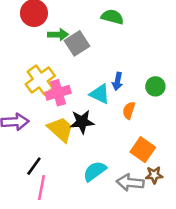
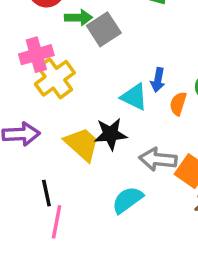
pink cross: (58, 93) -> (36, 55), moved
orange semicircle: (129, 110) -> (178, 104), moved
black line: (34, 166) -> (46, 193), turned -48
gray arrow: (130, 183) -> (158, 159), moved

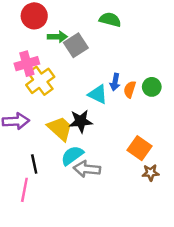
orange semicircle: (178, 104) -> (130, 89), moved
gray arrow: (158, 159) -> (87, 169), moved
cyan semicircle: (127, 200) -> (72, 155), moved
pink line: (57, 222) -> (24, 190), moved

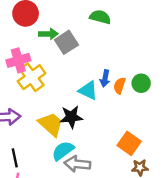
black line: (34, 164) -> (15, 158), moved

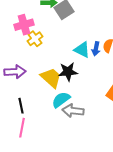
yellow cross: (32, 77) -> (35, 39), size x0.7
blue arrow: (105, 78) -> (96, 49), moved

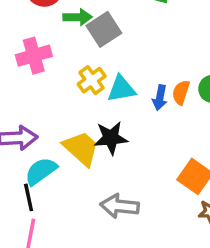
yellow cross: (35, 39) -> (92, 80), moved
cyan triangle: (82, 50) -> (121, 89), moved, turned -36
cyan semicircle: (61, 100) -> (41, 171), moved

